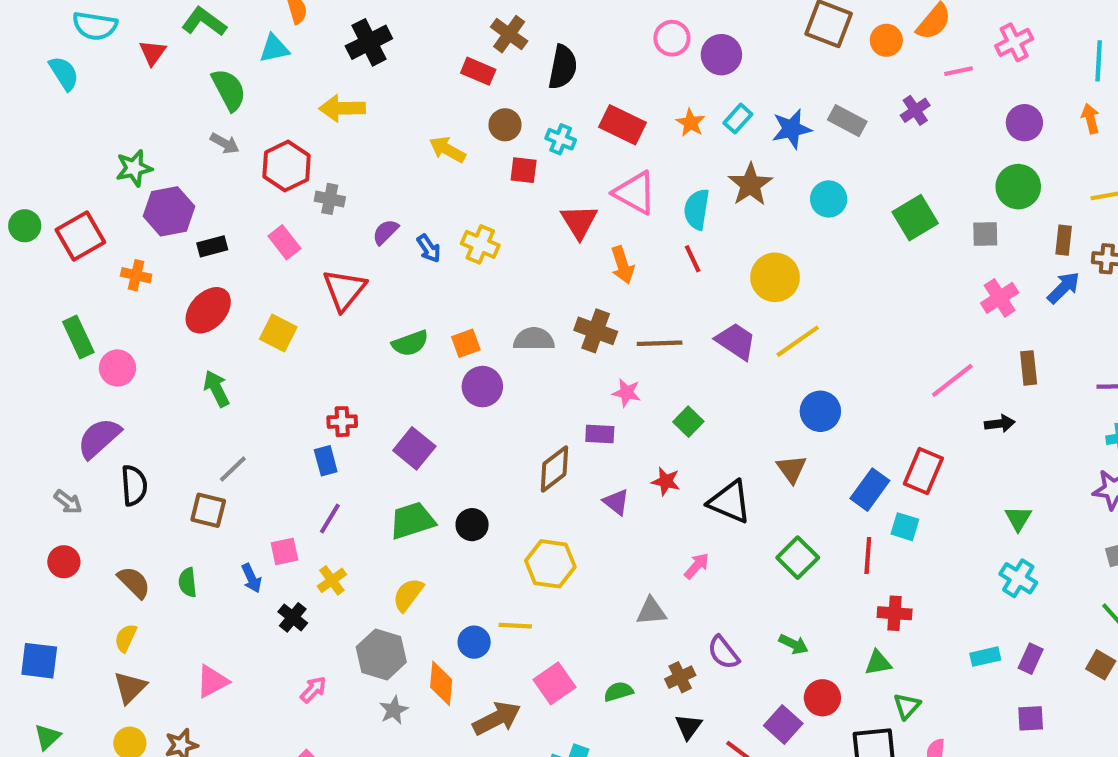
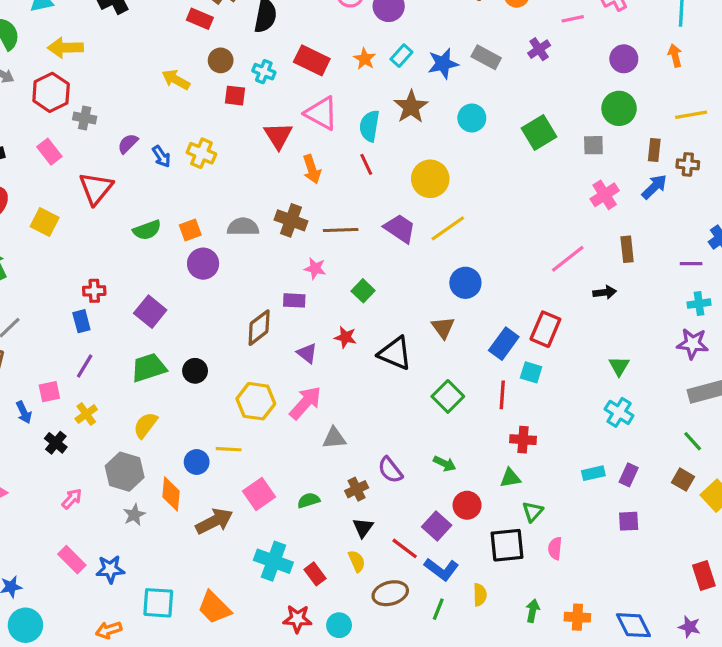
yellow arrow: (342, 108) -> (65, 48), moved
pink arrow: (697, 566) -> (305, 403), moved, size x1.6

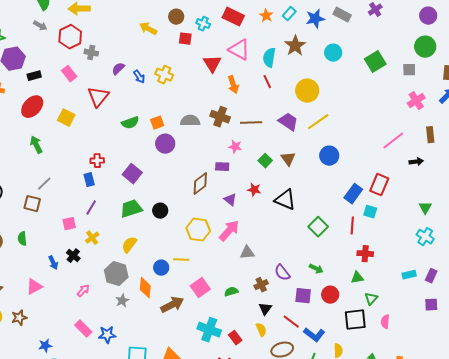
brown triangle: (443, 328) -> (288, 159), moved
blue arrow: (24, 412) -> (53, 263), moved
purple square: (437, 526) -> (303, 296), moved, turned -36

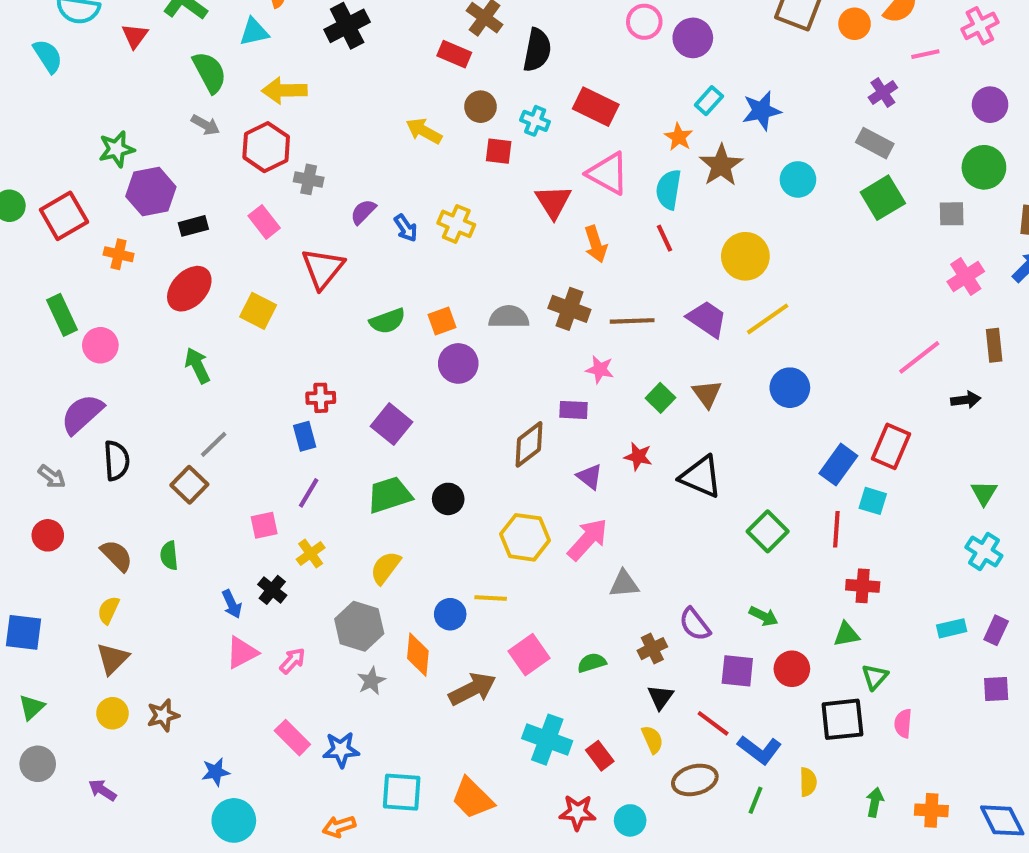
gray rectangle: (342, 15) -> (875, 143), moved
orange star: (266, 16) -> (679, 137), moved
brown square: (32, 204) -> (189, 485), turned 30
pink triangle: (34, 287) -> (242, 653), moved

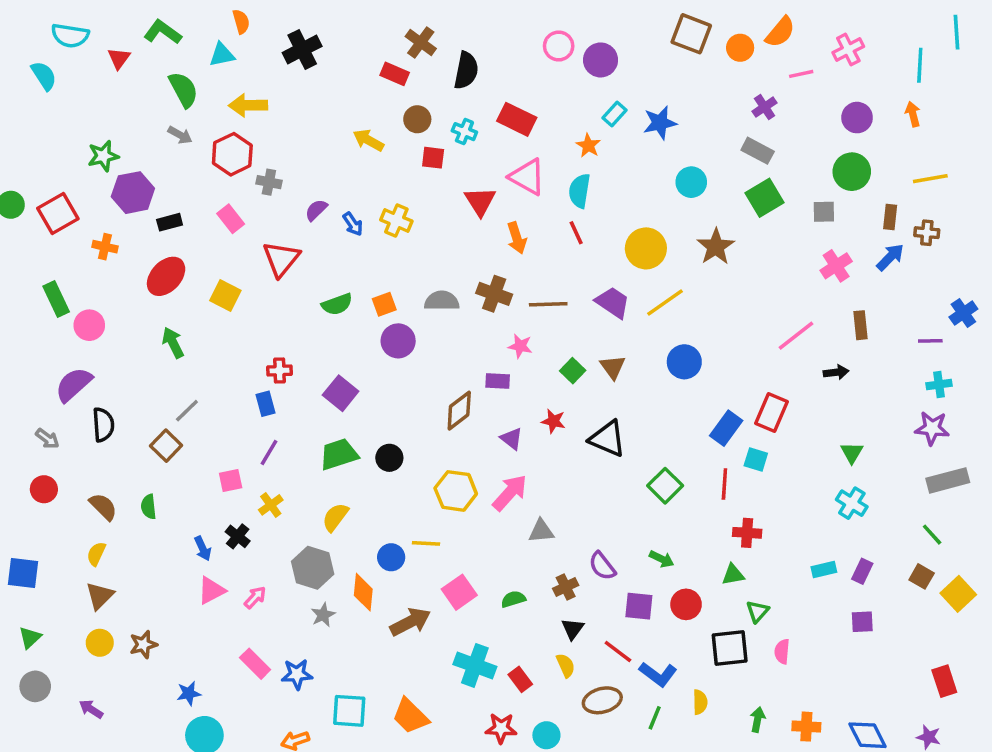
brown star: (721, 165) -> (716, 247), moved

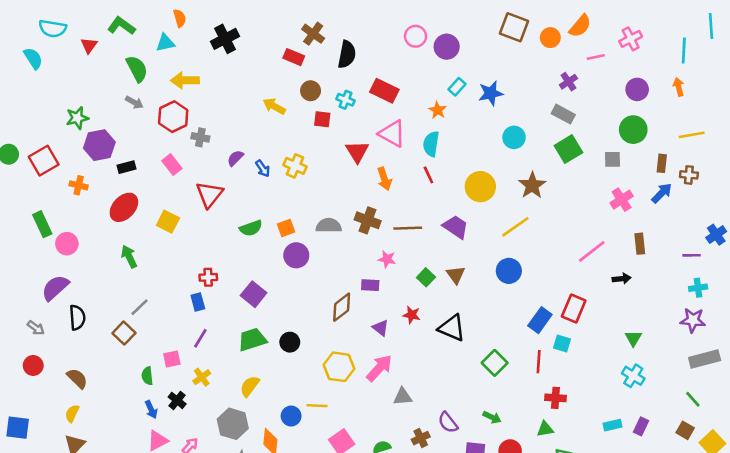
yellow line: (665, 303) -> (515, 227), moved
green semicircle: (149, 507) -> (147, 376), moved

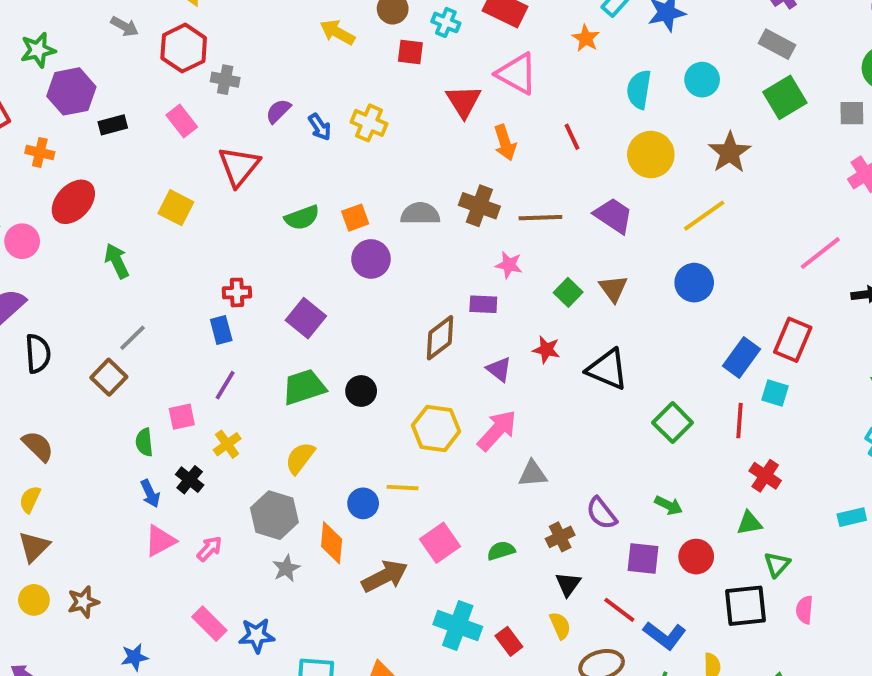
cyan semicircle: (431, 144) -> (639, 89), moved
red ellipse: (124, 207) -> (73, 202), moved
red cross: (555, 398) -> (765, 476), turned 30

